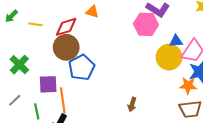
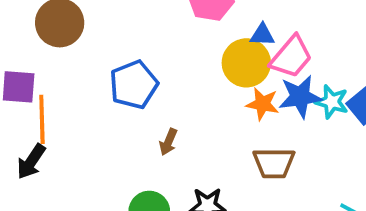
blue pentagon: (82, 67) -> (134, 85), moved
orange star: (188, 86) -> (263, 104), moved

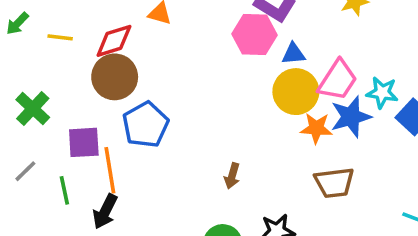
blue triangle: (262, 35) -> (293, 54), moved
blue pentagon: (134, 85) -> (146, 125), moved
cyan star: (332, 102) -> (382, 92), moved

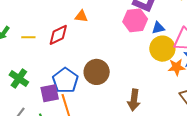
brown circle: (115, 77) -> (97, 72), moved
blue pentagon: (146, 125) -> (65, 80), moved
brown arrow: (232, 176) -> (134, 100), size x1.5

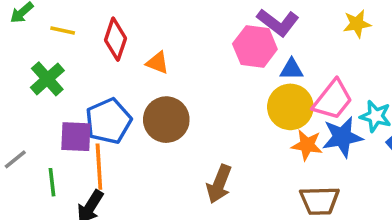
orange triangle: (81, 16) -> (157, 63), moved
red diamond: (58, 35) -> (116, 39), turned -60
green cross: (19, 79) -> (47, 79), moved

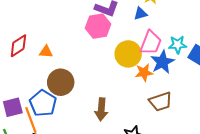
red diamond: (116, 39) -> (18, 46), turned 55
blue triangle: (292, 69) -> (141, 14), moved
blue pentagon: (108, 121) -> (43, 103), moved

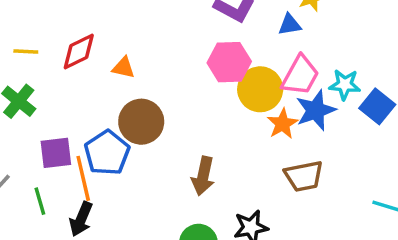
pink hexagon: (98, 26) -> (229, 62), moved
orange star: (144, 73) -> (283, 124), turned -30

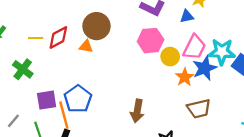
yellow line: (26, 52) -> (36, 38), moved
cyan star: (345, 85) -> (222, 52), size x1.4
yellow circle: (260, 89) -> (170, 57), size x0.7
brown circle: (141, 122) -> (96, 26), moved

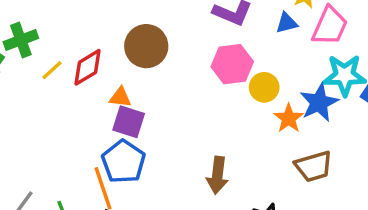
yellow line: (36, 38) -> (52, 70), turned -40
orange triangle: (86, 46) -> (120, 97), moved
pink trapezoid: (194, 47) -> (330, 26), moved
green cross: (23, 69) -> (21, 40), moved, turned 36
purple square: (47, 100) -> (129, 122), moved, turned 30

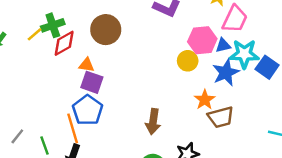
blue triangle: (287, 23) -> (223, 45), moved
green cross: (21, 40) -> (53, 25), moved
pink hexagon: (232, 64) -> (202, 40), moved
yellow line: (52, 70) -> (35, 34), moved
orange star: (289, 118) -> (205, 100), moved

